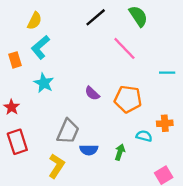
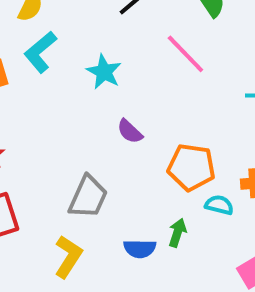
cyan star: (44, 83) -> (104, 72), moved
orange pentagon: (128, 99) -> (191, 167), moved
blue semicircle: (89, 150) -> (140, 249), moved

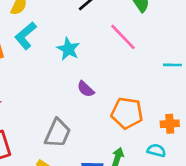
cyan semicircle: (219, 205) -> (156, 150), moved

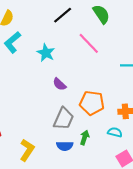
gray trapezoid: (58, 133) -> (64, 119), moved

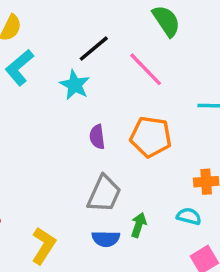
black line: (63, 15) -> (94, 49), moved
purple semicircle: (59, 84) -> (97, 137), turned 40
orange pentagon: (92, 103) -> (151, 137), moved

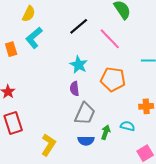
cyan star: (75, 85) -> (79, 65), moved
purple semicircle: (97, 137) -> (74, 89), moved
cyan semicircle: (189, 216) -> (127, 126), moved

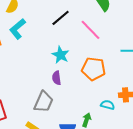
gray trapezoid: (85, 114) -> (44, 102), moved
cyan semicircle: (127, 126) -> (108, 105), moved

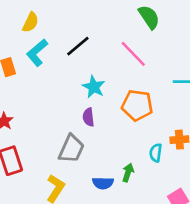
black line: (61, 18) -> (78, 46), moved
cyan semicircle: (108, 105) -> (156, 153), turned -96

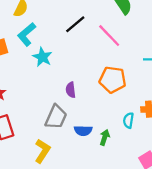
black line: (78, 46) -> (75, 24), moved
cyan star: (94, 87) -> (42, 57), moved
blue semicircle: (103, 183) -> (83, 131), moved

